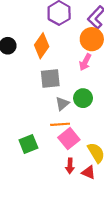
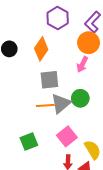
gray triangle: (62, 104) -> (61, 103), size x1.5
orange line: (60, 124) -> (45, 105), moved

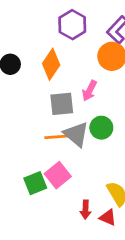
pink arrow: (82, 64) -> (89, 91), moved
gray triangle: (61, 103) -> (76, 134), turned -40
pink square: (67, 136) -> (58, 175), moved

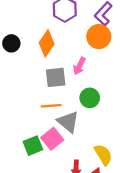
gray triangle: (76, 134) -> (68, 122), moved

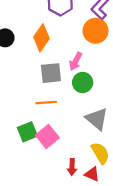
green circle: (90, 98) -> (83, 82), moved
gray triangle: (68, 122) -> (97, 119), moved
green square: (33, 146) -> (27, 132), moved

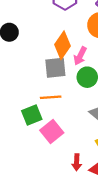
orange diamond: (42, 38) -> (62, 45), moved
green square: (27, 132) -> (32, 115), moved

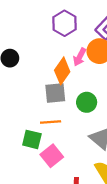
pink arrow: (80, 56) -> (80, 57), moved
green square: (32, 115) -> (32, 139), turned 36

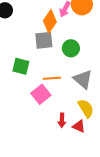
orange line: (51, 122) -> (52, 78), moved
green square: (32, 139) -> (21, 66), moved

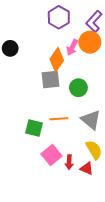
green square: (21, 66) -> (34, 128), moved
pink square: (41, 94) -> (52, 155), moved

